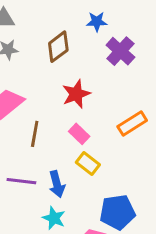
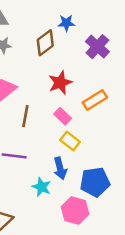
blue star: (97, 22) -> (66, 23), moved
orange rectangle: (132, 124) -> (95, 100), moved
blue arrow: (57, 184) -> (60, 168), moved

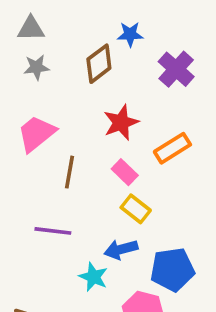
blue arrow: (60, 168) -> (121, 249), turned 90

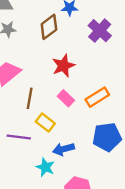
orange rectangle: (172, 148) -> (97, 97), moved
yellow rectangle: (136, 209) -> (45, 122), moved
blue pentagon: (172, 270) -> (107, 137), moved

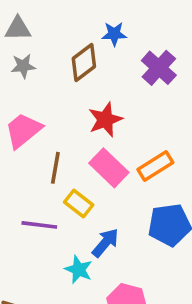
pink rectangle: (66, 98) -> (109, 168), size x1.5
blue arrow: (63, 149) -> (105, 243), turned 145

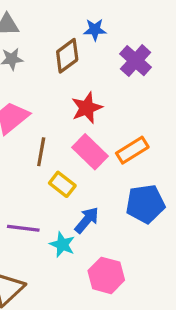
purple line: (39, 225) -> (23, 228), moved

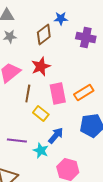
purple cross: (136, 61) -> (86, 38), turned -30
red star: (87, 108) -> (41, 66), moved
pink rectangle: (90, 152) -> (58, 94), turned 35

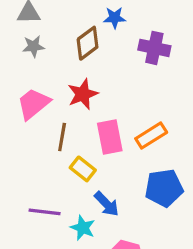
blue arrow: (56, 136) -> (107, 204), turned 96

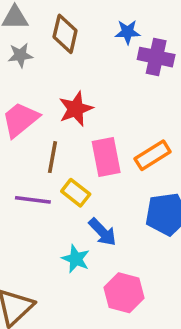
blue star: (115, 18) -> (128, 32), moved
brown diamond: (88, 43) -> (65, 34), moved, turned -40
purple line: (45, 212) -> (33, 200), moved

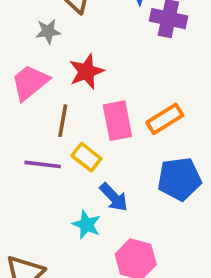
gray star: (20, 55) -> (48, 31), moved

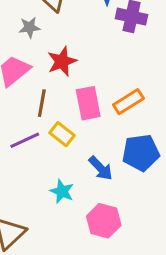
purple line: (43, 164) -> (25, 140), turned -32
blue arrow: (114, 197) -> (101, 168), moved

